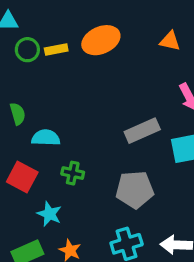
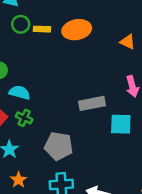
green cross: (73, 173) -> (24, 118), moved
gray pentagon: (135, 190) -> (59, 146), moved

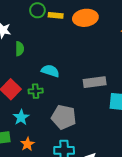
cyan semicircle: (20, 92) -> (50, 71), moved
green cross: (24, 118) -> (36, 91), turned -32

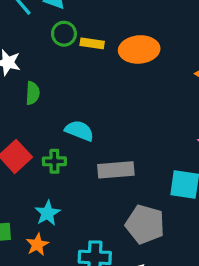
gray rectangle: (95, 82) -> (116, 170), moved
cyan star: (21, 117) -> (47, 213), moved
gray pentagon: (64, 117) -> (145, 224), moved

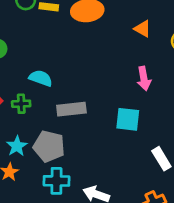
gray pentagon: (145, 224) -> (49, 146), moved

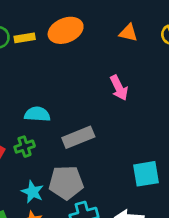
pink arrow: (144, 79) -> (119, 88), moved
cyan square: (128, 119) -> (146, 174), moved

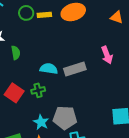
gray rectangle: (78, 137) -> (75, 69), moved

